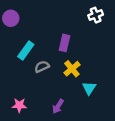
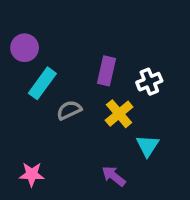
white cross: (96, 15) -> (149, 82), moved
purple circle: (11, 18) -> (25, 48), moved
purple arrow: (58, 106) -> (114, 176), moved, turned 96

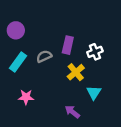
cyan rectangle: (42, 83) -> (18, 62), moved
gray semicircle: (69, 110) -> (44, 56), moved
pink star: (32, 174) -> (26, 97), moved

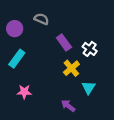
purple rectangle: (68, 45) -> (64, 43), turned -49
white cross: (95, 52) -> (90, 49), turned -32
gray semicircle: (44, 56) -> (41, 19), moved, turned 48

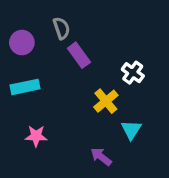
gray semicircle: (41, 19) -> (61, 28), turned 48
purple rectangle: (64, 43) -> (79, 55), moved
cyan rectangle: (17, 59) -> (25, 87), turned 42

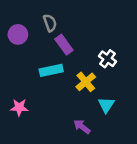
cyan rectangle: (25, 87) -> (51, 70), moved
pink star: (36, 136) -> (19, 107), moved

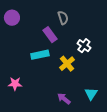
gray semicircle: (50, 23) -> (63, 18), moved
purple circle: (18, 34) -> (12, 18), moved
cyan triangle: (106, 105) -> (91, 94), moved

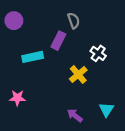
purple rectangle: (50, 35) -> (58, 41), turned 63
cyan rectangle: (40, 55) -> (33, 57), moved

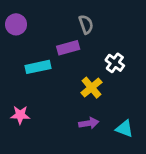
purple rectangle: (58, 41) -> (68, 48), turned 48
cyan triangle: (106, 110) -> (124, 129), turned -42
purple arrow: (75, 115) -> (89, 123), moved, turned 133

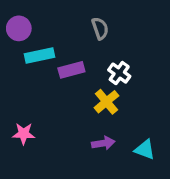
purple rectangle: (68, 48) -> (71, 70), moved
white cross: (115, 63) -> (119, 73), moved
cyan rectangle: (38, 67) -> (40, 55), moved

